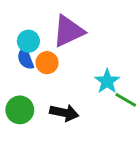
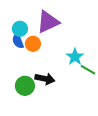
green circle: (20, 110) -> (25, 86), moved

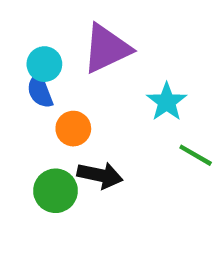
orange circle: (33, 44) -> (73, 129), moved
cyan star: (75, 57) -> (167, 102), moved

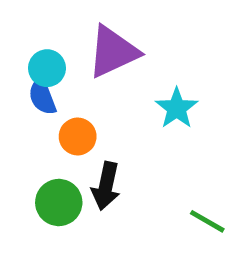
green line: (196, 155) -> (207, 221), moved
black arrow: (100, 175) -> (106, 186), turned 90

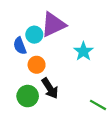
cyan circle: (47, 68) -> (34, 35), moved
black arrow: (106, 186) -> (50, 88), turned -45

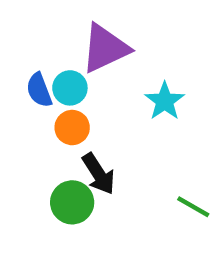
cyan circle: (34, 35) -> (70, 88), moved
green circle: (28, 96) -> (72, 202), moved

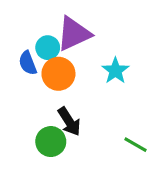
cyan circle: (70, 88) -> (48, 48), moved
orange circle: (72, 128) -> (58, 74), moved, size x1.4

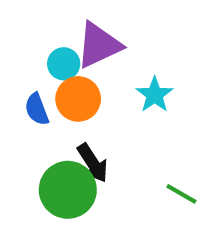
blue semicircle: (28, 63) -> (37, 109), moved
green circle: (51, 142) -> (68, 190), size x1.4

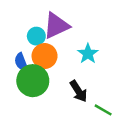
black arrow: (93, 163) -> (79, 91), moved
green circle: (68, 190) -> (33, 81), moved

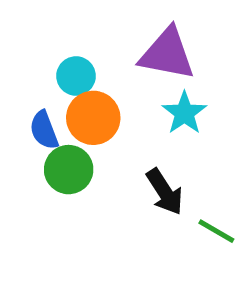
purple triangle: (56, 26) -> (167, 54), moved, turned 36
green circle: (33, 81) -> (69, 170), size x0.7

